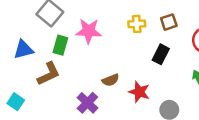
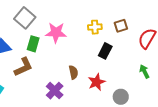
black rectangle: (161, 54) -> (105, 51), moved
brown semicircle: (111, 80) -> (73, 72), turned -80
red star: (139, 92) -> (97, 82), turned 30

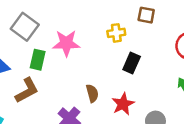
brown square: (121, 26) -> (146, 15), moved, turned 32

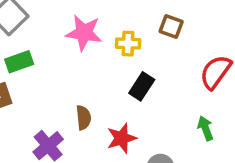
pink star: (66, 43) -> (84, 33), moved
green rectangle: (38, 60) -> (19, 62), turned 48

